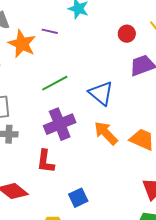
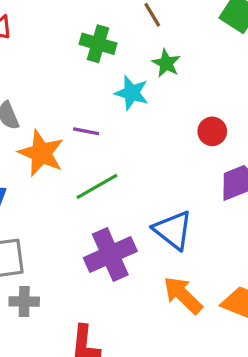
green line: (55, 83) -> (97, 186), moved
purple cross: (60, 124) -> (110, 255), moved

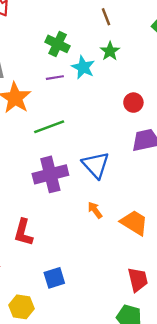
green cross: (98, 44) -> (58, 44), moved
purple line: (86, 131) -> (55, 78), moved, turned -30
orange arrow: (183, 295) -> (95, 210), size x0.6

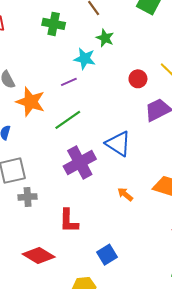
green cross: (58, 44) -> (54, 24), moved
purple line: (55, 78) -> (69, 82), moved
orange arrow: (95, 210) -> (125, 194), moved

